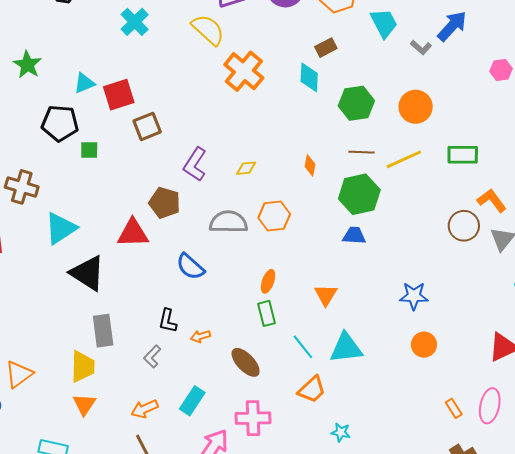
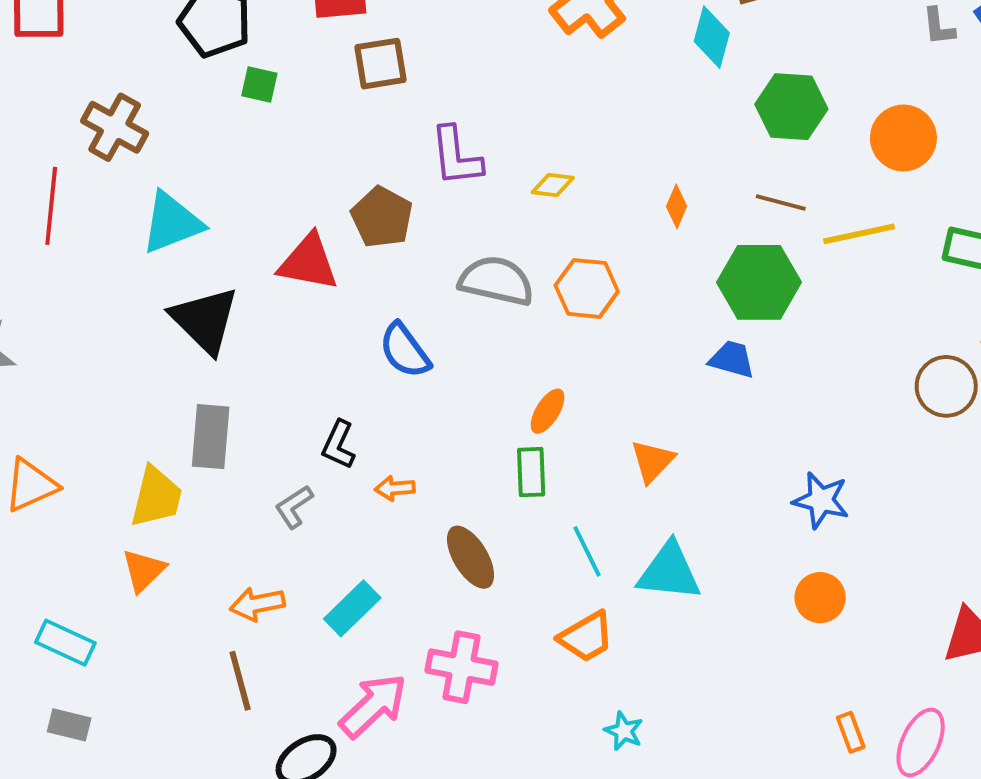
gray L-shape: (421, 47) -> (939, 27), turned 30
purple L-shape: (195, 164) -> (456, 156), turned -52

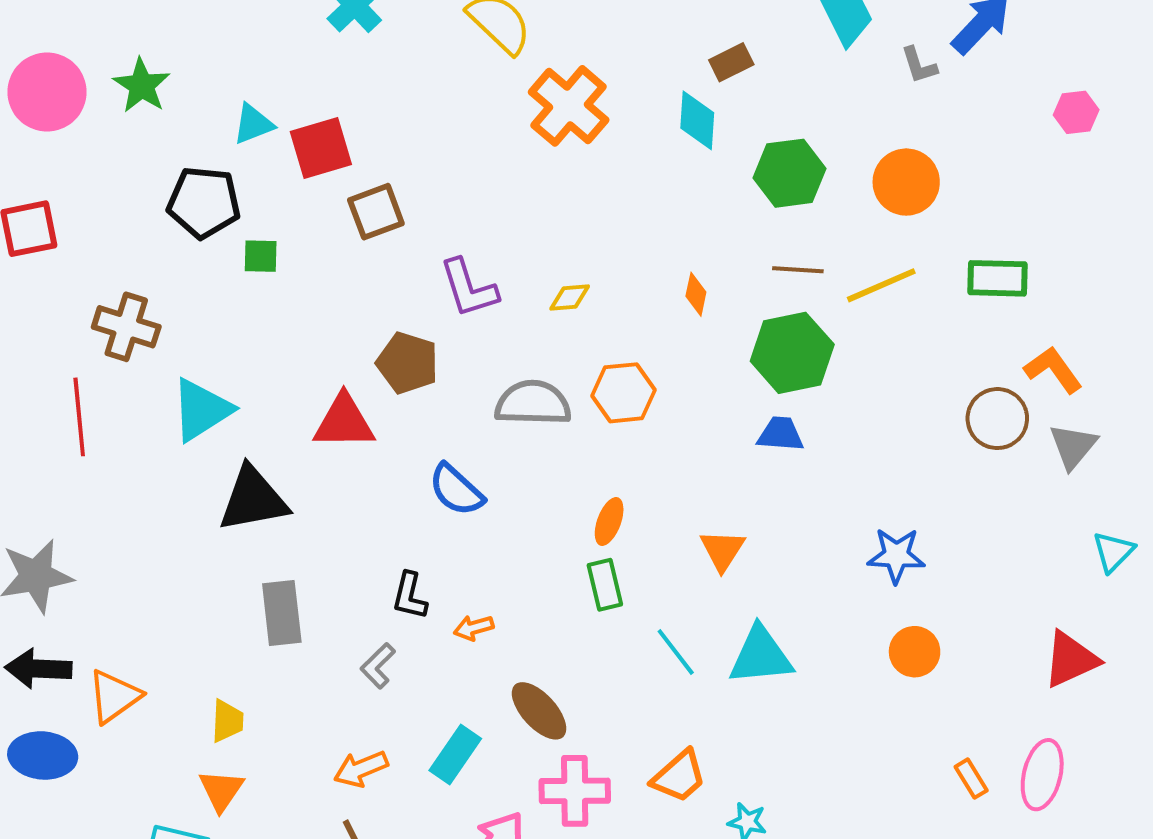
black triangle: (205, 320) -> (253, 499), turned -44
yellow trapezoid: (156, 497) -> (227, 721), moved, size x0.7
brown ellipse: (471, 557) -> (539, 711), moved
orange triangle: (144, 570) -> (221, 790), moved
orange trapezoid: (586, 637) -> (679, 776), moved

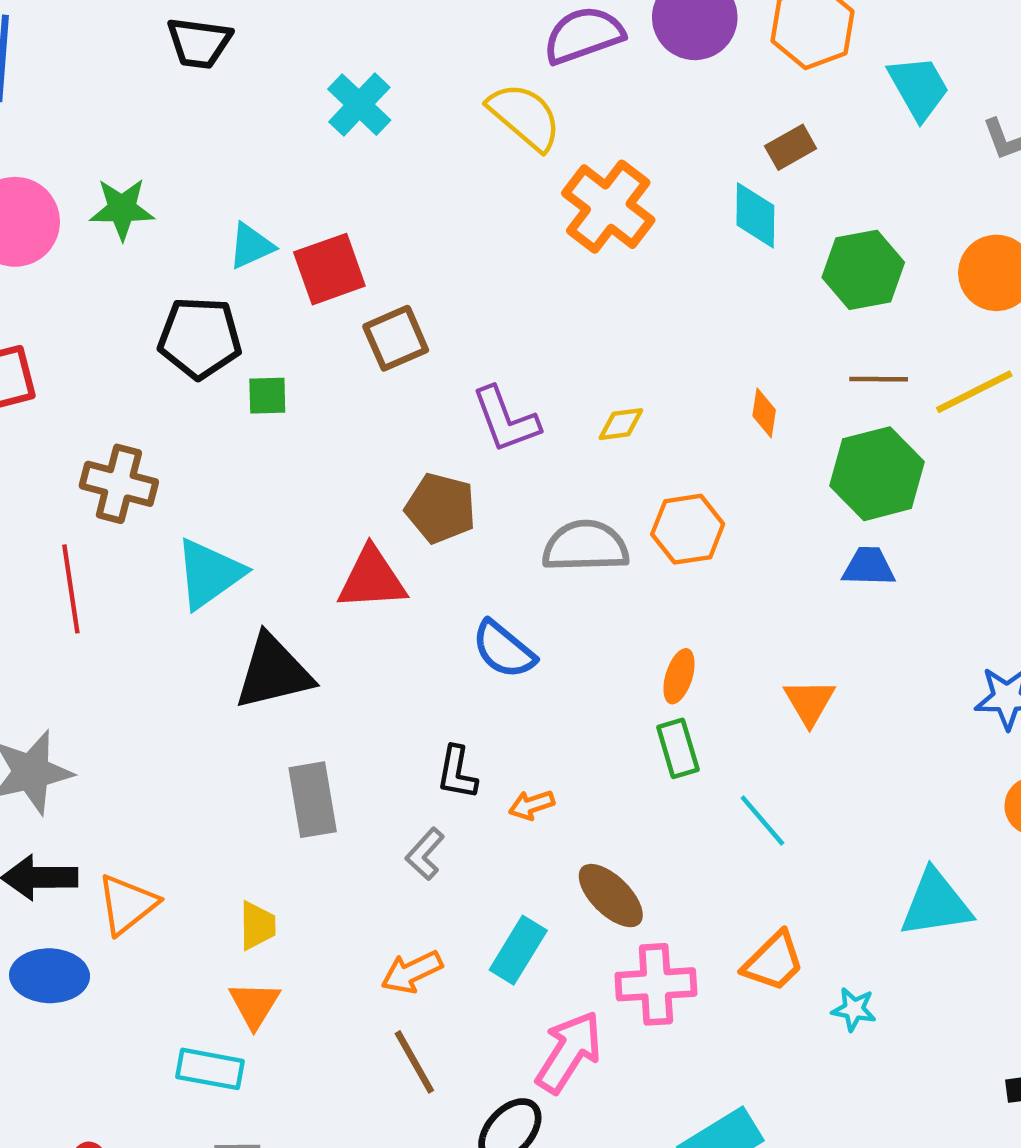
green star: (142, 86) -> (122, 209), turned -30
cyan triangle: (761, 656) -> (936, 904), moved

